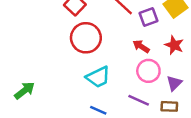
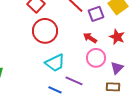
purple line: (139, 100) -> (74, 81), moved

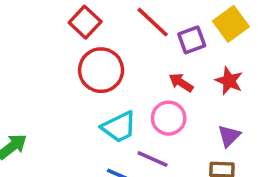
pink circle: (96, 58) -> (169, 118), moved

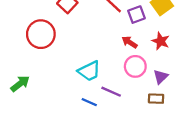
red circle: (101, 70) -> (41, 34), moved
pink circle: (169, 118) -> (135, 66), moved

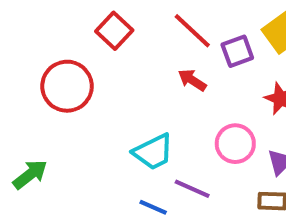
red arrow: (130, 42) -> (192, 80), moved

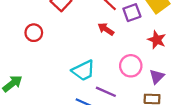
red circle: (67, 86) -> (34, 33), size x0.6

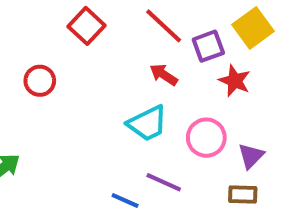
red star: (157, 40) -> (235, 81), moved
cyan trapezoid: (83, 71) -> (147, 123), moved

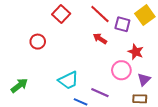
purple square: (208, 46) -> (122, 24), turned 35
red star: (235, 81) -> (136, 52), moved
cyan trapezoid: (147, 123) -> (68, 80), moved

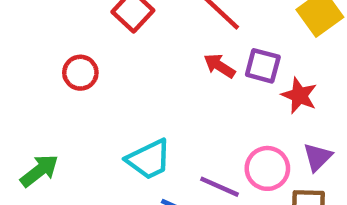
purple square: (122, 24) -> (263, 66), moved
pink circle: (121, 70) -> (267, 168), moved

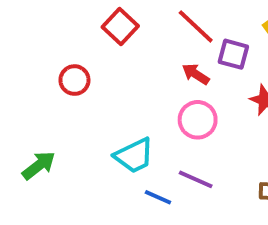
purple square: (263, 66) -> (233, 54), moved
pink circle: (267, 168) -> (198, 120), moved

